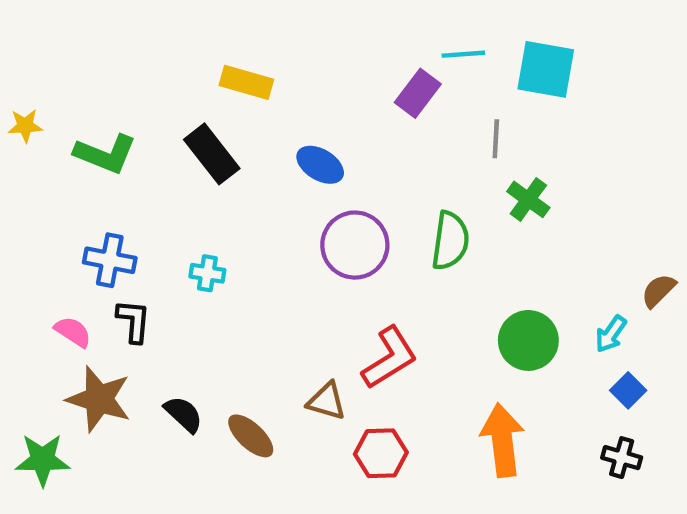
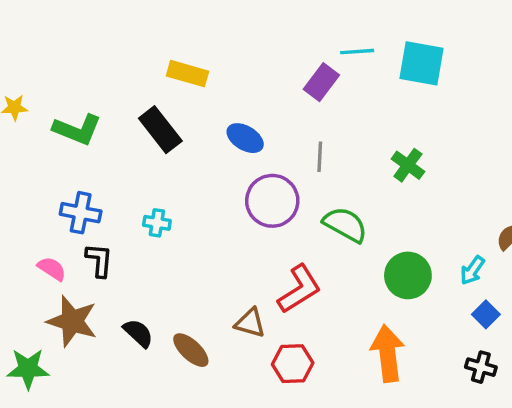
gray line: (496, 139) -> (320, 157), moved
green semicircle: (450, 241) -> (345, 225), moved, turned -69

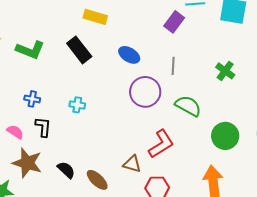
blue cross: (81, 213) -> (32, 99), size x0.7

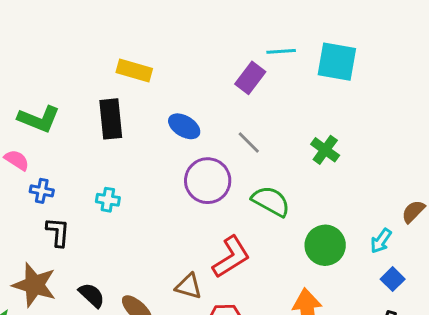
black rectangle: (79, 50) -> (111, 119), turned 32
gray line: (173, 66) -> (249, 142), turned -48
pink semicircle: (15, 132) -> (17, 160), moved

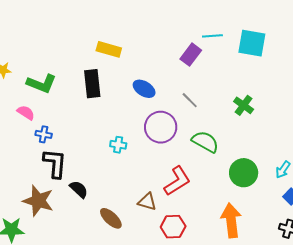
cyan cross: (108, 200) -> (118, 145), moved
black L-shape: (58, 232) -> (55, 163), size x1.4
black semicircle: (92, 295) -> (79, 189), moved

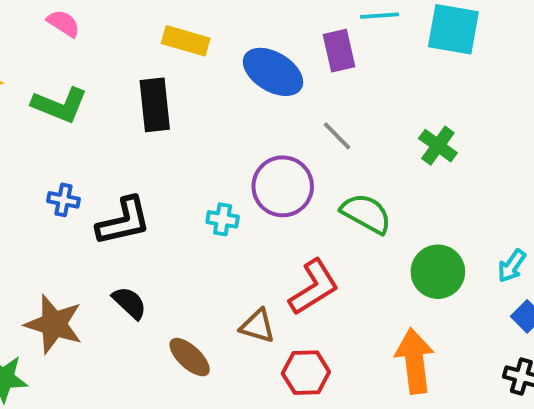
purple rectangle: (191, 55) -> (339, 51), turned -50
blue ellipse: (144, 89) -> (273, 72), moved, size x1.4
pink semicircle: (26, 113) -> (63, 23), moved
cyan cross: (118, 145) -> (223, 219), moved
black L-shape: (55, 163) -> (124, 221), moved, turned 72

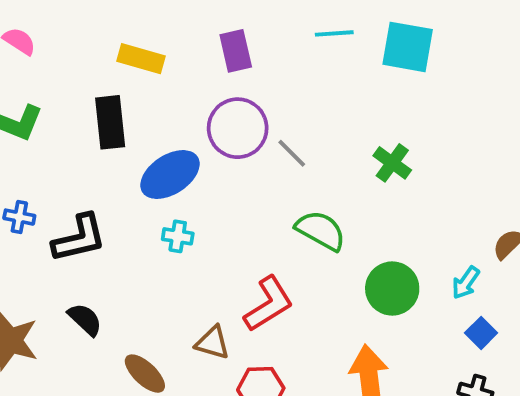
purple rectangle: (339, 51) -> (236, 51), moved
blue ellipse: (273, 72) -> (170, 175), moved, turned -64
purple circle: (283, 186) -> (238, 128), moved

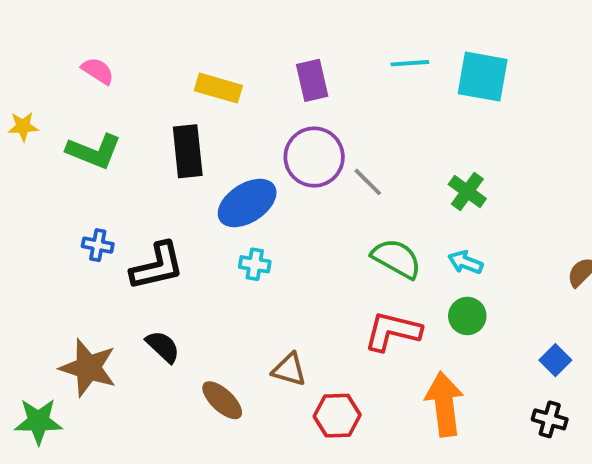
cyan arrow: (466, 283) -> (465, 262), moved, turned 76
green circle: (392, 289) -> (467, 316), size x0.7
red L-shape: (269, 304) -> (393, 331), moved, turned -134

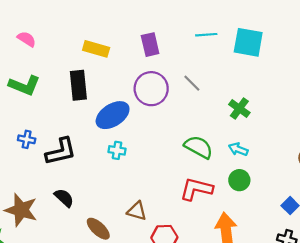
gray line: (368, 182) -> (192, 83), moved

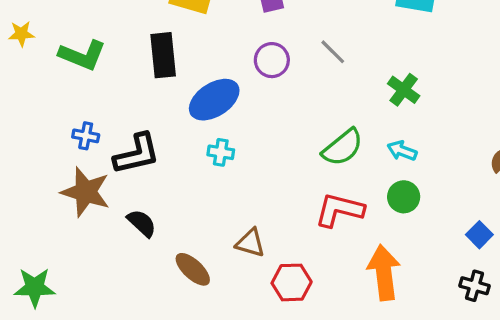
purple circle: (151, 89) -> (272, 60), size x0.7
green semicircle: (199, 147) -> (343, 147), turned 112
brown star: (21, 210) -> (86, 192), moved

